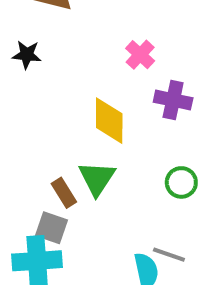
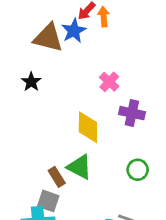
black star: (27, 55) -> (31, 82), turned 30
green triangle: (97, 178) -> (79, 167), turned -36

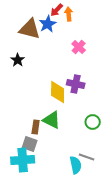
pink cross: (109, 82) -> (79, 47), moved
purple cross: (132, 113) -> (76, 84), moved
brown rectangle: (57, 177) -> (36, 127), turned 40

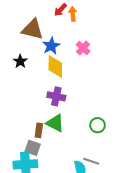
blue star: (48, 24) -> (51, 46), moved
purple cross: (76, 84) -> (56, 96), moved
yellow diamond: (58, 92) -> (55, 66), moved

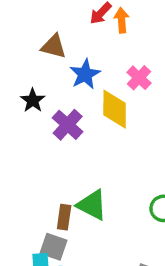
brown triangle: (33, 29) -> (54, 46), size x0.7
yellow diamond: (55, 66) -> (115, 109), moved
purple cross: (56, 96) -> (68, 125), moved, turned 30

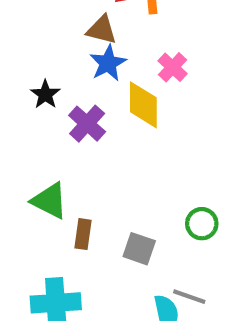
brown triangle: (54, 46) -> (102, 30), moved
green triangle: (92, 205) -> (50, 201), moved
gray square: (54, 247) -> (139, 249), moved

